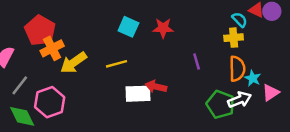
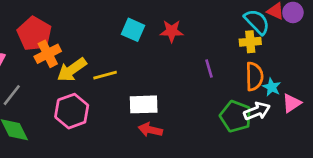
cyan semicircle: (240, 20) -> (257, 22), size x1.5
yellow line: (117, 64) -> (105, 75), moved
red arrow: (156, 87) -> (150, 130), moved
pink hexagon: (50, 102) -> (72, 111), moved

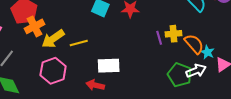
yellow cross: (250, 42) -> (173, 34), moved
orange semicircle: (254, 76) -> (194, 44), turned -40
red arrow: (150, 130) -> (95, 85), moved

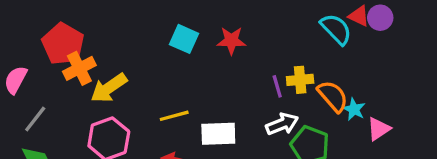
yellow line: (79, 43) -> (174, 116), moved
white rectangle: (109, 66) -> (218, 134), moved
white arrow: (196, 71) -> (282, 124), moved

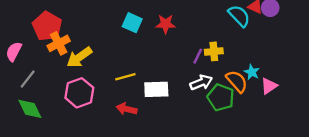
purple line: (277, 86) -> (198, 56), turned 42
orange semicircle: (333, 96) -> (237, 81), moved

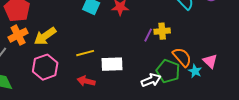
orange cross: (59, 43) -> (18, 35), moved
cyan star: (252, 72) -> (195, 71), moved
white arrow: (201, 83) -> (151, 80), moved
pink triangle: (269, 86) -> (210, 61), turned -42

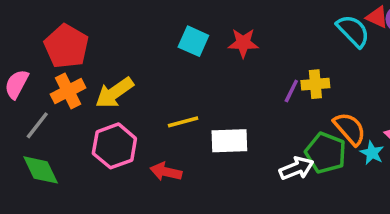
red arrow: (86, 81) -> (166, 172), moved

